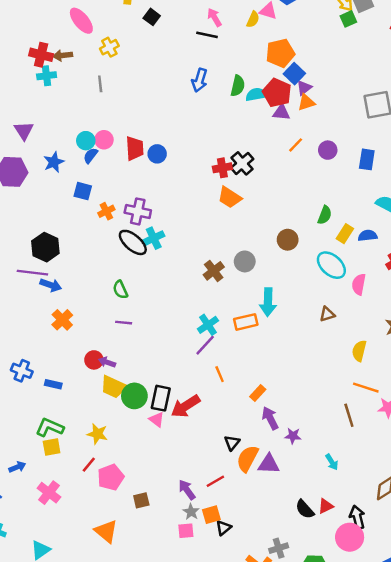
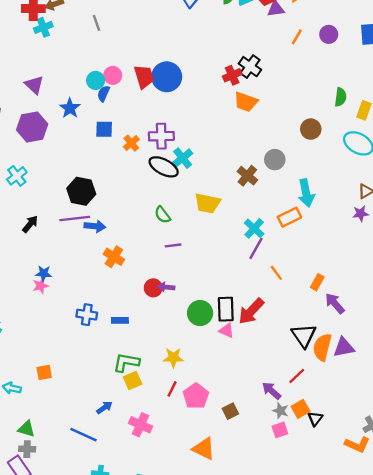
blue circle: (157, 154) -> (167, 77), size x1.6
yellow trapezoid: (113, 387) -> (207, 203), moved
purple star: (293, 436) -> (361, 214), moved
black triangle: (232, 443) -> (304, 336), size x1.6

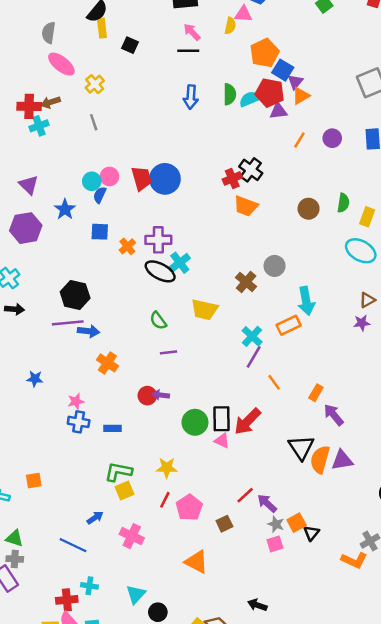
brown circle: (311, 129) -> (309, 209), moved
black arrow: (30, 224) -> (15, 309), moved, turned 54
pink star: (41, 286) -> (76, 401), moved
red line: (297, 376) -> (245, 495), moved

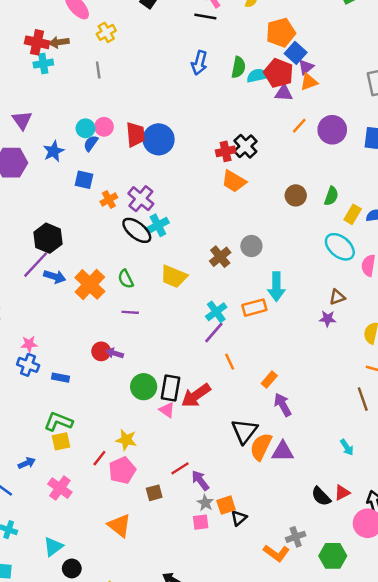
purple circle: (332, 138) -> (332, 130), size x1.5
purple cross: (158, 240) -> (141, 199), turned 30
purple line: (68, 323) -> (36, 265), turned -52
orange cross: (107, 363) -> (90, 284), moved, size x1.4
yellow star: (167, 468) -> (126, 440), moved

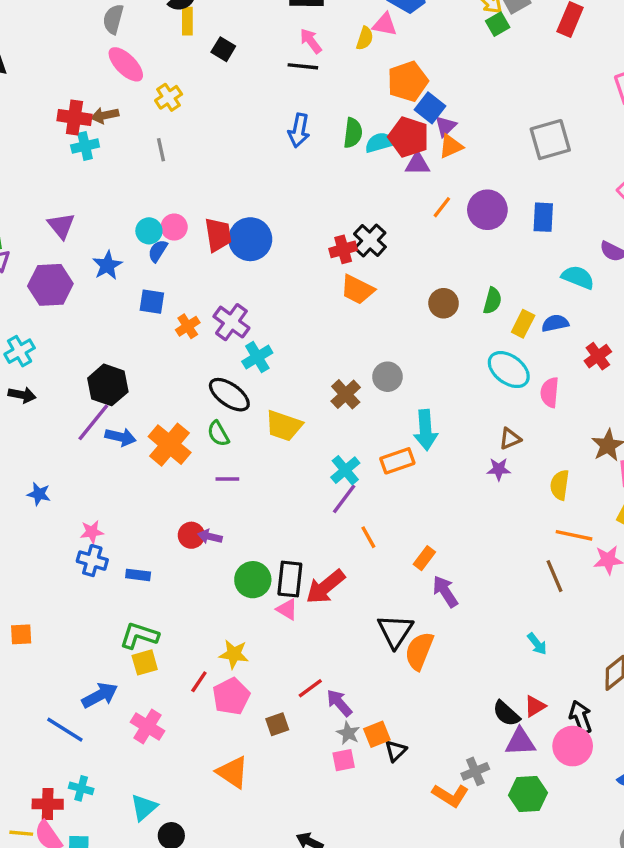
black ellipse: (137, 230) -> (229, 395), moved
purple triangle: (283, 451) -> (520, 742), moved
blue arrow: (27, 463) -> (100, 695), size x1.5

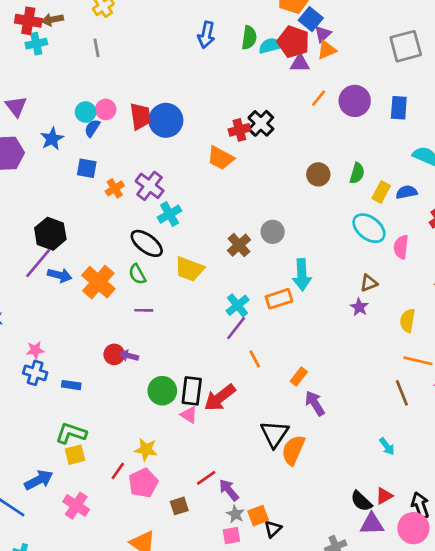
orange trapezoid: (357, 290) -> (221, 158), moved
purple star: (499, 469) -> (359, 307), turned 30

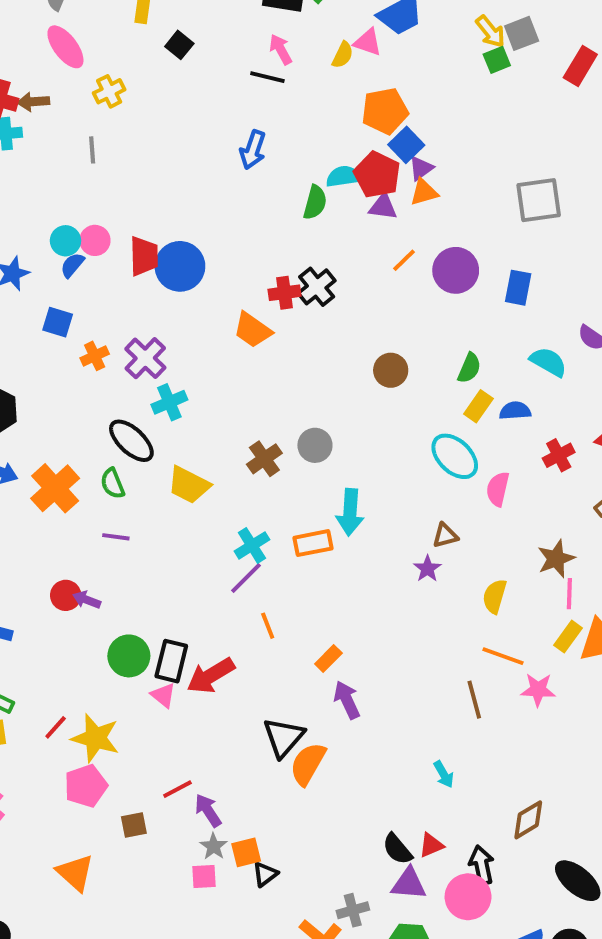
green semicircle: (249, 38) -> (315, 202), moved
green semicircle: (357, 173) -> (469, 368), moved
yellow star: (146, 450) -> (95, 738), size x1.4
red line: (118, 471) -> (56, 727), moved

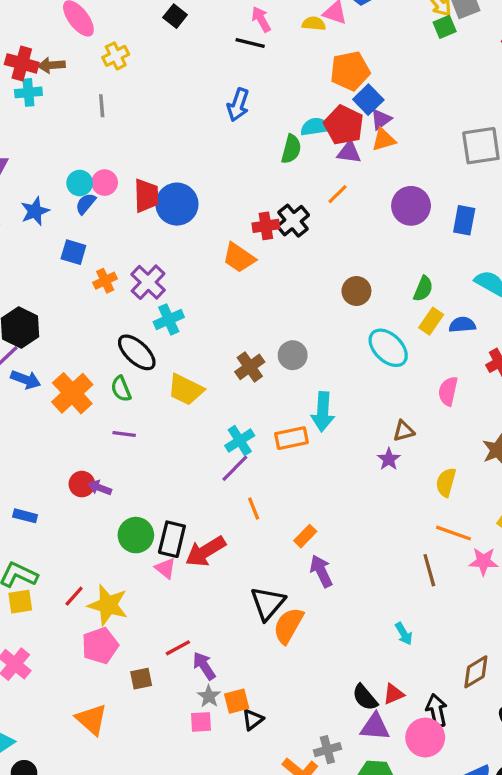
yellow semicircle: (343, 55) -> (314, 24), turned -110
orange line: (404, 260) -> (338, 194), moved
cyan ellipse: (455, 456) -> (388, 348), moved

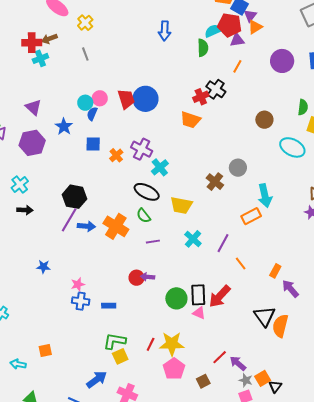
cyan cross: (240, 441) -> (193, 239), moved

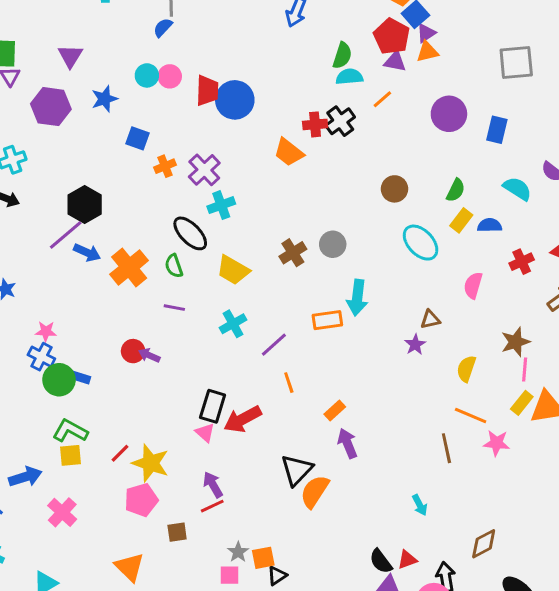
cyan semicircle: (213, 31) -> (349, 77), moved
blue semicircle: (92, 114) -> (163, 28), moved
green circle: (176, 298) -> (59, 380), moved
purple arrow: (238, 363) -> (213, 485), moved

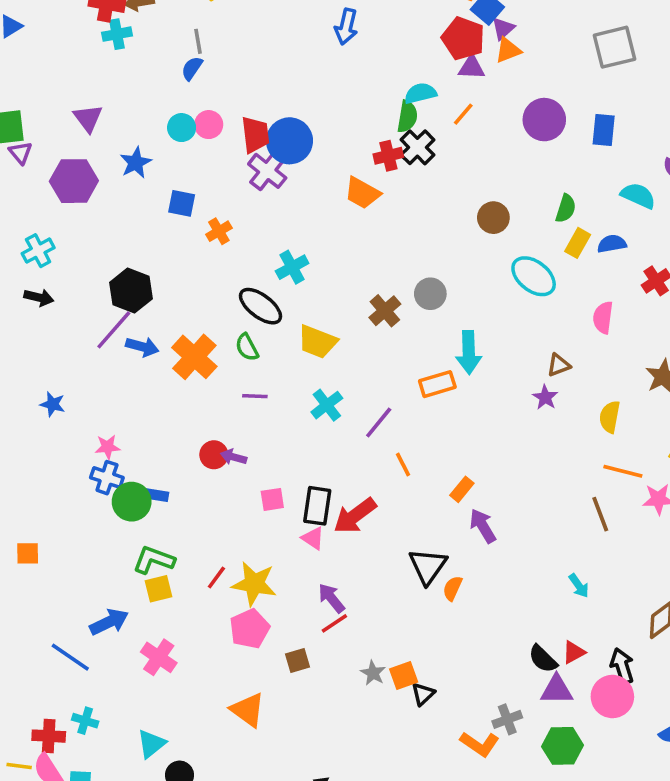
green semicircle: (342, 55) -> (407, 116), moved
purple cross: (204, 170) -> (267, 171), moved
orange semicircle: (315, 491) -> (453, 588), size x0.6
pink square: (230, 575) -> (272, 499), moved

